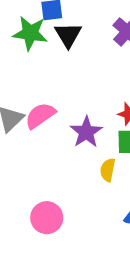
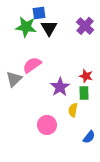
pink semicircle: (40, 116) -> (32, 65), moved
pink circle: (47, 218) -> (47, 125), moved

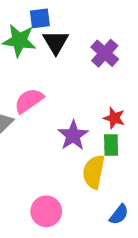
purple cross: (85, 26) -> (105, 53), moved
yellow semicircle: (73, 110) -> (94, 172), size x1.5
pink circle: (47, 125) -> (46, 211), moved

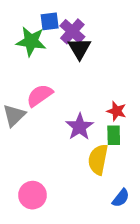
black triangle: (56, 42) -> (79, 48), moved
purple cross: (105, 53) -> (72, 31), moved
pink circle: (46, 211) -> (33, 195), moved

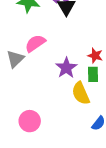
yellow semicircle: (98, 160) -> (81, 93), turned -35

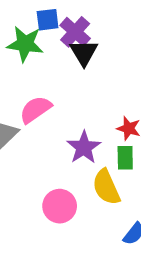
pink circle: (30, 121) -> (60, 206), moved

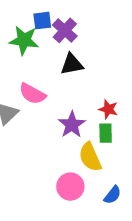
black triangle: (84, 53) -> (72, 64), moved, turned 50
pink semicircle: (35, 109) -> (32, 94), turned -116
pink circle: (60, 206) -> (70, 187), moved

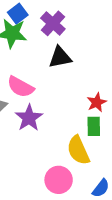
blue square: (42, 21) -> (18, 14), moved, turned -30
red star: (108, 109) -> (97, 102), turned 30
purple star: (72, 125) -> (29, 118), moved

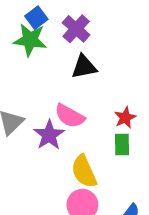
pink semicircle: (21, 87) -> (70, 116), moved
yellow semicircle: (78, 150) -> (84, 171), moved

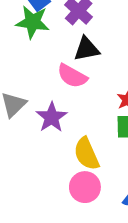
pink semicircle: (70, 116) -> (72, 76), moved

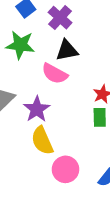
green star: (33, 22) -> (20, 45), moved
yellow semicircle: (86, 154) -> (42, 141), moved

